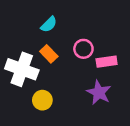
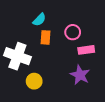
pink circle: (83, 49) -> (73, 32), moved
orange rectangle: (49, 54) -> (46, 37), moved, turned 48

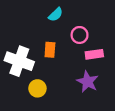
cyan semicircle: (39, 20) -> (56, 14), moved
orange rectangle: (46, 37) -> (50, 50), moved

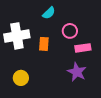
white cross: (19, 61) -> (17, 36), moved, turned -30
yellow circle: (37, 88) -> (21, 78), moved

